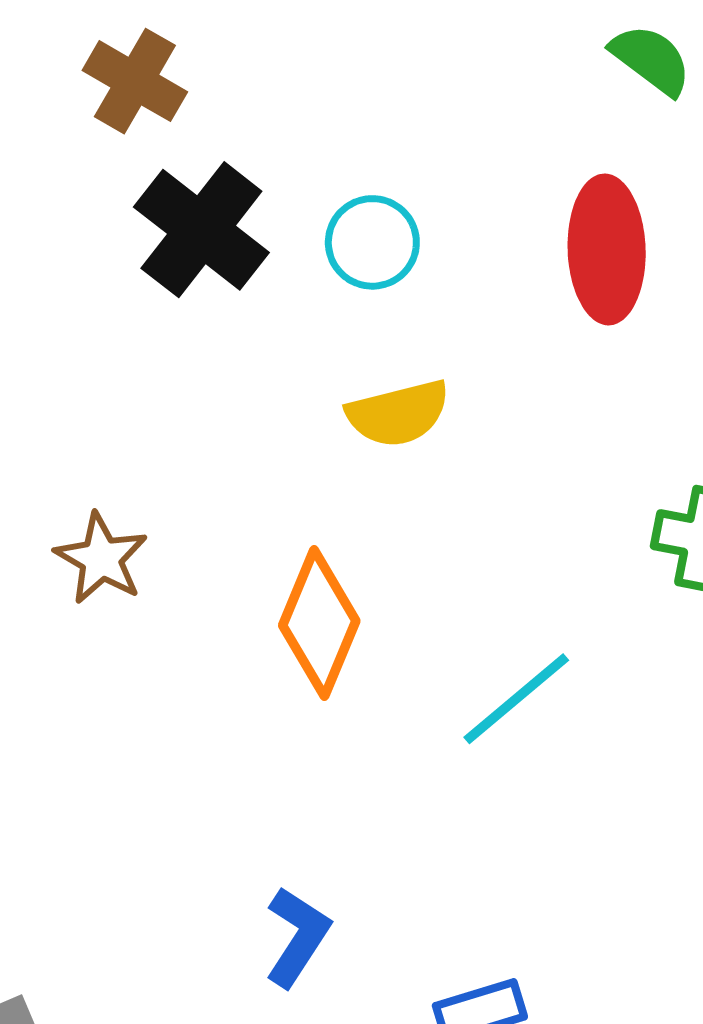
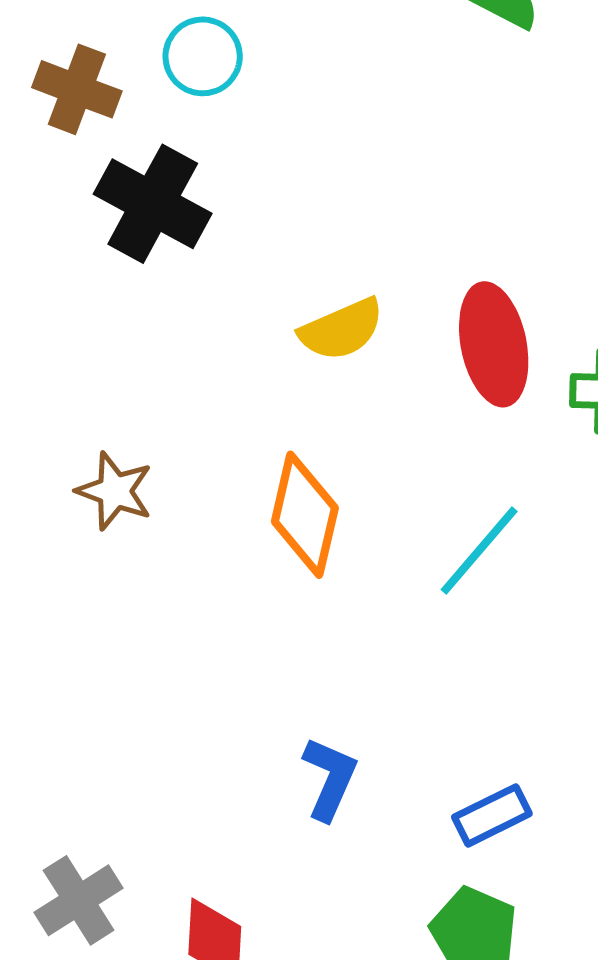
cyan circle: (372, 242) -> (203, 56), moved
red ellipse: (607, 249) -> (494, 344), moved

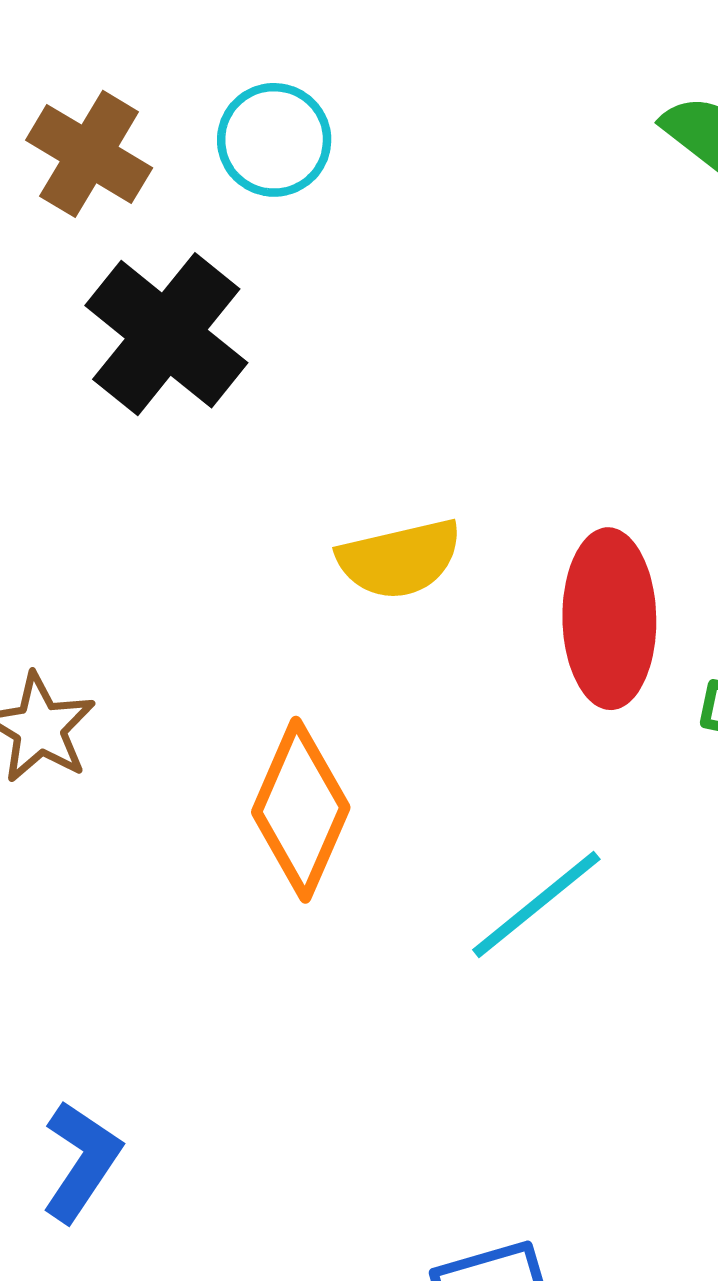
blue L-shape: (330, 779) -> (81, 1161), moved

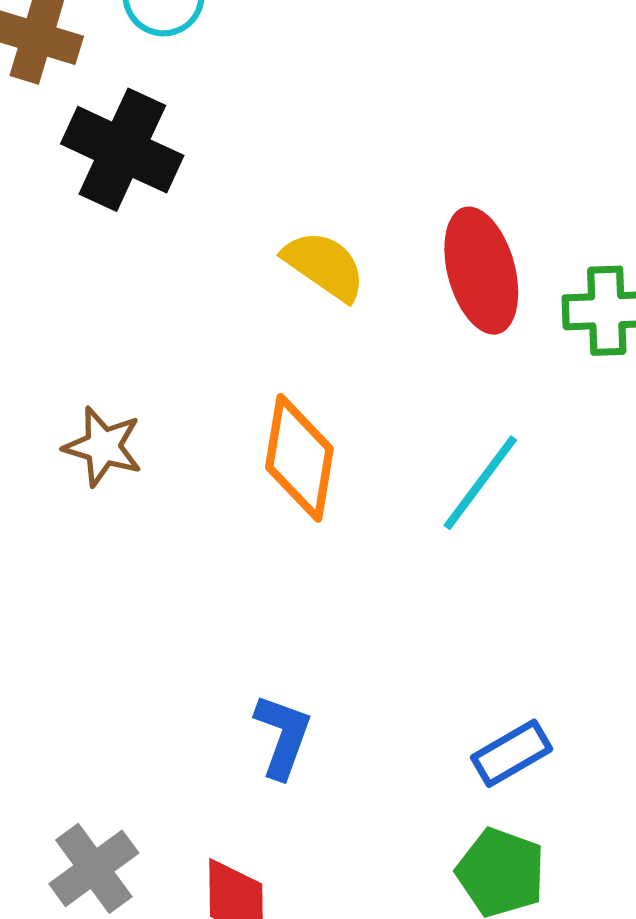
yellow semicircle: (400, 559) -> (324, 266), turned -118
blue L-shape: (81, 1161) -> (283, 736), moved

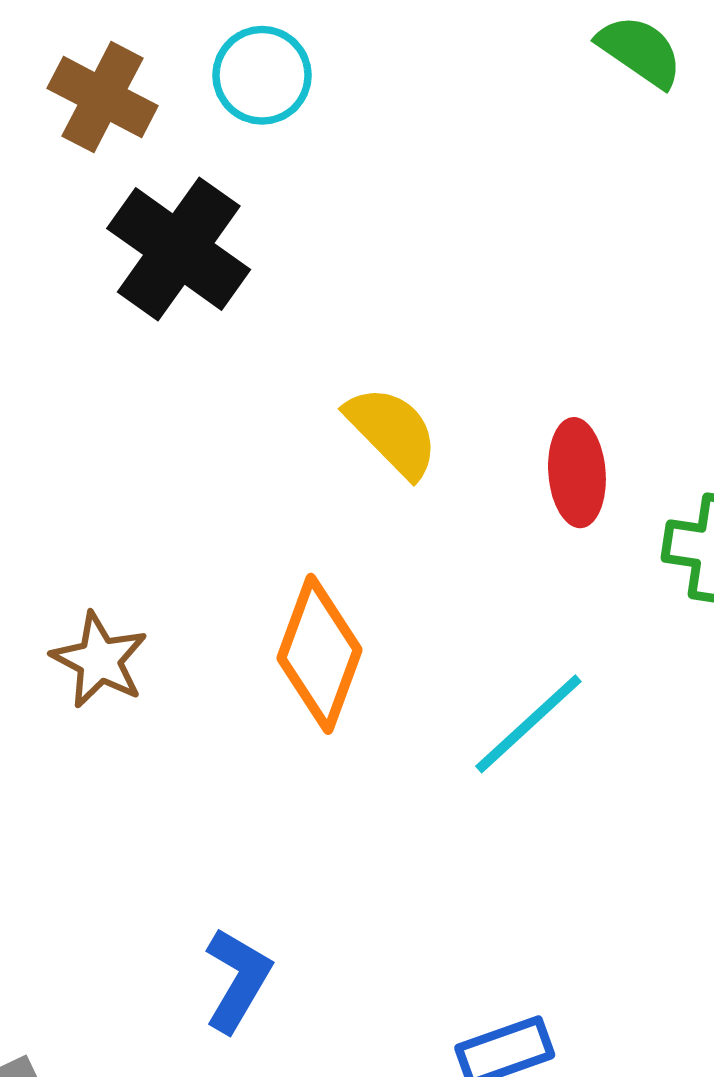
red ellipse: (481, 271) -> (577, 473), size x0.7
brown star: (103, 447) -> (99, 660), moved

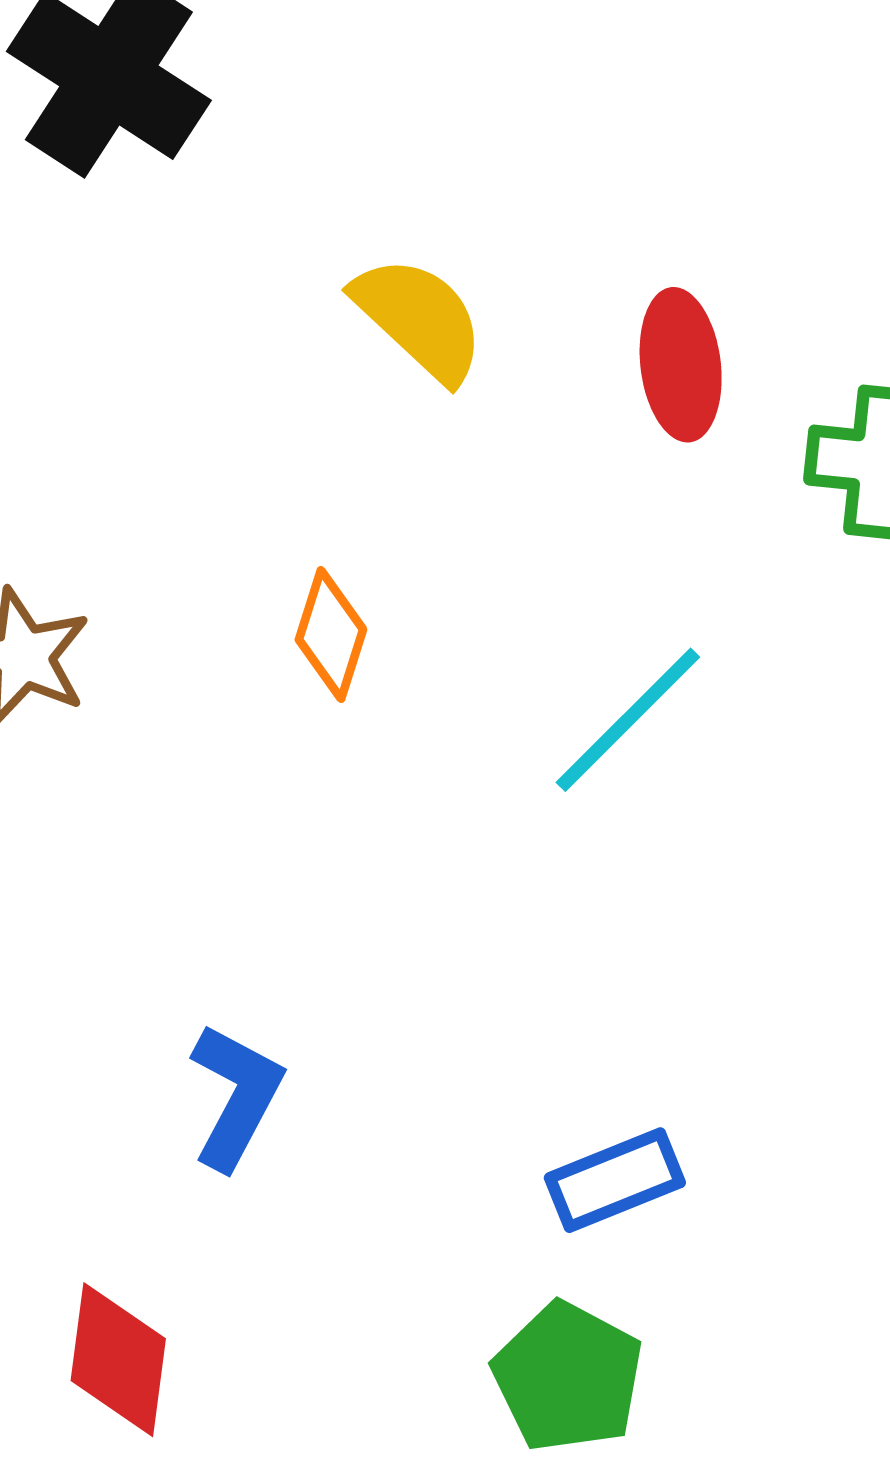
orange diamond: (319, 654) -> (331, 635), size x0.6

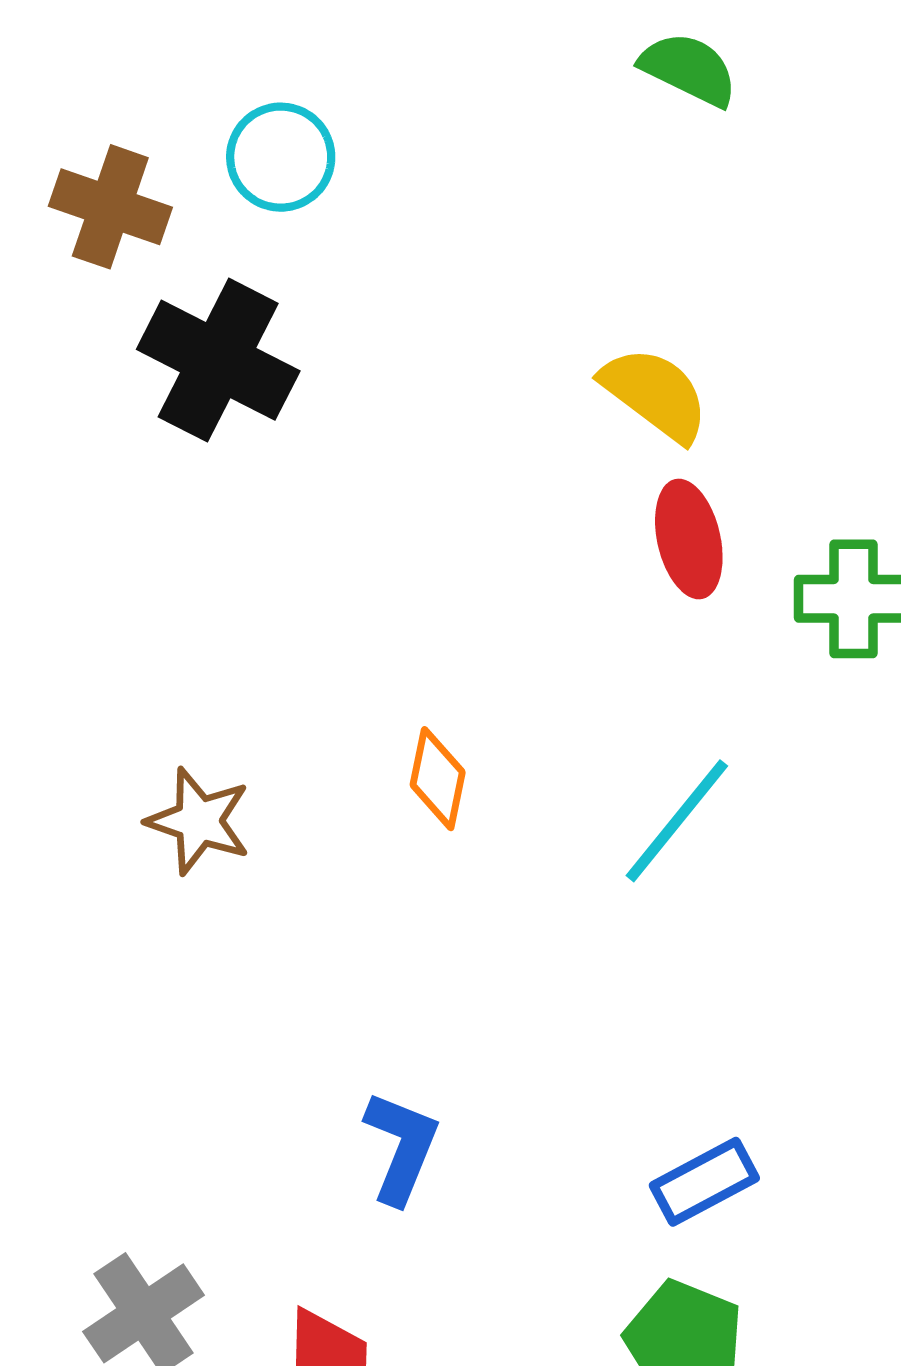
yellow semicircle: (419, 319) -> (655, 394), moved

